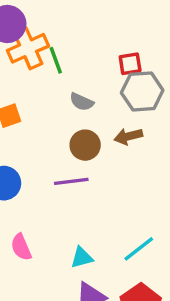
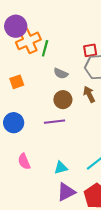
green line: (56, 60) -> (45, 48), turned 35
brown arrow: (128, 136) -> (89, 94), turned 77

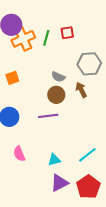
green line: (45, 48) -> (46, 38), moved
red square: (90, 50) -> (67, 33), moved
gray semicircle: (61, 73) -> (58, 77), moved

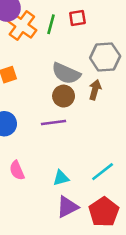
orange cross: (23, 39) -> (22, 26), turned -30
gray semicircle: (58, 77) -> (66, 73), size x1.6
brown arrow: (81, 90) -> (95, 90), turned 42

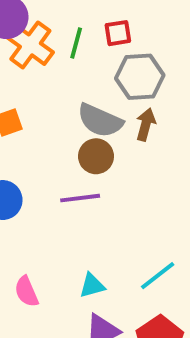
gray hexagon: (105, 57) -> (140, 77), moved
brown arrow: (95, 90) -> (146, 124), moved
pink semicircle: (17, 170) -> (26, 292), moved

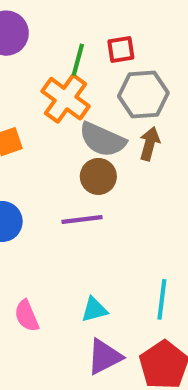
orange cross: (30, 45) -> (66, 99), moved
cyan line: (158, 276) -> (162, 299), turned -45

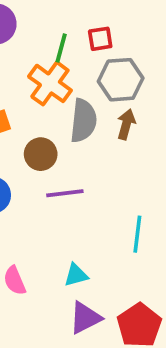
gray semicircle: (102, 140) -> (83, 121), turned -108
brown circle: (98, 176) -> (41, 154), moved
cyan line: (162, 299) -> (137, 234), moved

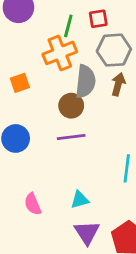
orange cross: (50, 83) -> (60, 53), turned 32
brown circle: (41, 154) -> (71, 106), moved
purple triangle: (85, 318) -> (87, 233), turned -36

